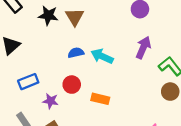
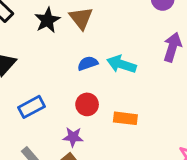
black star: (48, 15) -> (47, 20), turned -30
purple star: (51, 101) -> (73, 137), moved

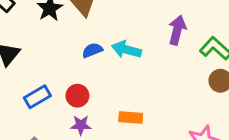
red circle: (87, 104) -> (77, 96), moved
orange rectangle: (125, 118) -> (131, 118), moved

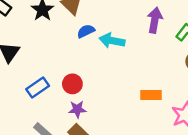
blue semicircle: (92, 50) -> (86, 31), moved
orange rectangle: (131, 118) -> (151, 95), moved

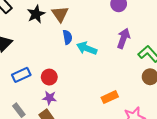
blue semicircle: (86, 31) -> (67, 37), turned 96
orange rectangle: (151, 95) -> (110, 97), turned -35

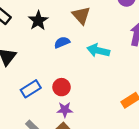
brown triangle: (60, 14) -> (81, 15), moved
blue semicircle: (67, 37) -> (62, 42), moved, turned -96

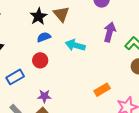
black star: (38, 21) -> (38, 16), moved
red circle: (62, 87) -> (40, 60), moved

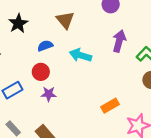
black star: (38, 16) -> (18, 23), moved
purple star: (44, 96) -> (49, 94), moved

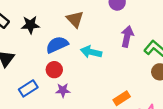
black star: (18, 23) -> (30, 25), turned 30
blue semicircle: (45, 46) -> (57, 45), size x1.5

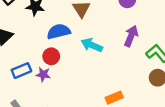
purple star: (63, 90) -> (43, 74), moved

